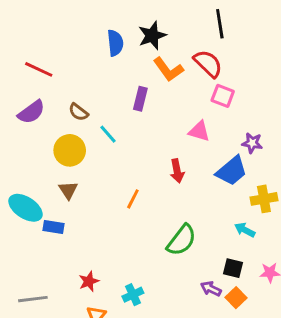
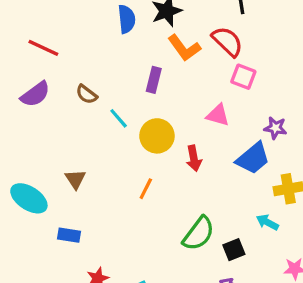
yellow circle: (70, 150) -> (157, 136), moved
blue rectangle: (53, 227) -> (69, 235), moved
black square: (233, 268) -> (234, 250), moved, turned -36

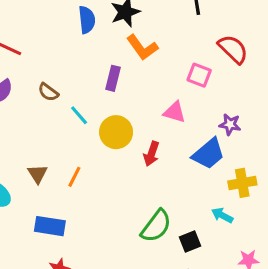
red semicircle: (227, 41) -> (233, 49), moved
red arrow: (194, 158) -> (151, 154), turned 30
orange line: (146, 189) -> (74, 177), moved
blue rectangle: (69, 235) -> (50, 226), moved, size x1.4

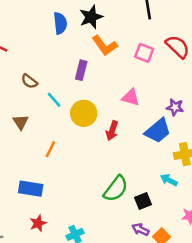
pink square: (199, 75) -> (144, 53), moved
brown triangle: (38, 174) -> (21, 122), moved

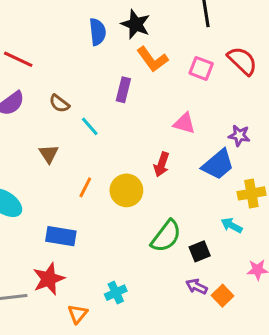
black star: (91, 17) -> (136, 24), turned -30
yellow circle: (84, 113) -> (126, 190), moved
red star: (38, 223) -> (49, 279), moved, size x1.5

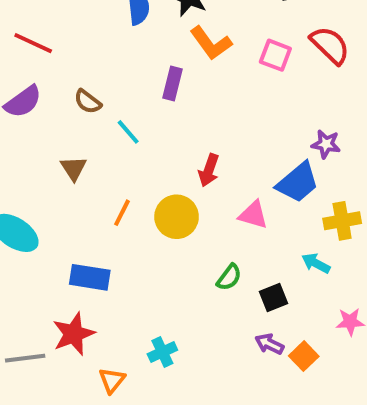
pink triangle: (184, 123) -> (253, 215), moved
red arrow: (162, 164) -> (209, 170), moved
green semicircle: (166, 236) -> (229, 277), size x0.6

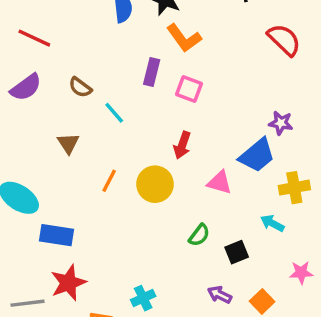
pink square: (275, 55) -> (189, 89), moved
blue rectangle: (90, 277) -> (56, 235), moved
purple arrow: (269, 344) -> (220, 295), moved

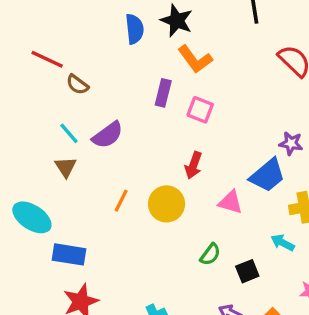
purple semicircle: (26, 87) -> (108, 135), moved
brown semicircle: (80, 87) -> (77, 84), moved
cyan line: (114, 113) -> (69, 133), moved
brown triangle: (68, 143) -> (66, 167), moved

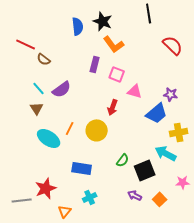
pink triangle: (230, 202) -> (135, 91), moved
cyan ellipse: (32, 217) -> (49, 138), moved
cyan arrow: (283, 243) -> (166, 153), size x1.5
blue rectangle: (69, 254) -> (82, 168), moved
black square: (247, 271) -> (145, 170), size x1.5

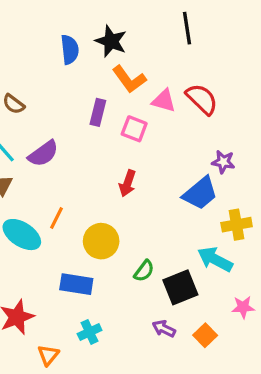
red semicircle: (173, 45) -> (202, 99), moved
pink triangle: (135, 91) -> (164, 101), moved
yellow circle: (97, 130) -> (101, 241), moved

